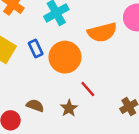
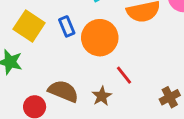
brown semicircle: (35, 106) -> (63, 91), size x1.5

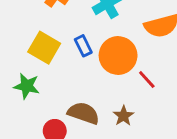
red line: (124, 75) -> (147, 79), moved

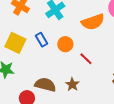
orange circle: (118, 56) -> (65, 44), size x0.6

